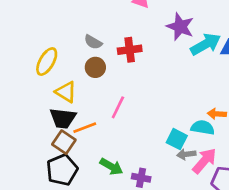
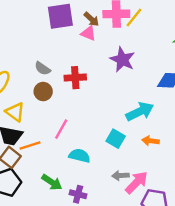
cyan arrow: (206, 44) -> (140, 112), moved
cyan semicircle: (203, 128) -> (80, 156), moved
cyan square: (177, 139) -> (116, 139), moved

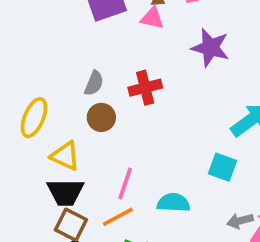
gray semicircle: (43, 68) -> (94, 83), turned -91
pink line: (61, 129) -> (125, 183), moved
orange line: (30, 145) -> (118, 217), moved

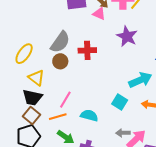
gray semicircle: (94, 83) -> (60, 42), size x1.6

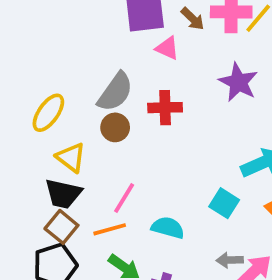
pink triangle: (99, 14) -> (167, 48), moved

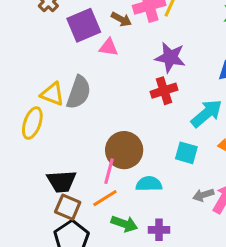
red cross: (165, 108) -> (164, 91), moved
brown circle: (115, 127) -> (124, 150), moved, size x1.6
yellow triangle: (71, 158) -> (52, 94), moved

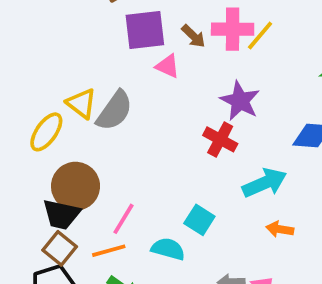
red cross: (164, 91) -> (220, 139), turned 30
brown circle: (124, 150) -> (76, 186), moved
cyan square: (186, 153) -> (199, 220), moved

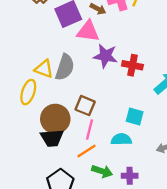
pink triangle: (168, 66) -> (88, 31), size x1.5
purple star: (240, 101) -> (105, 56), moved
brown square: (60, 248) -> (85, 106), moved

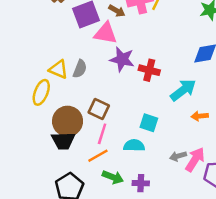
gray semicircle: (65, 67) -> (80, 69), size x0.7

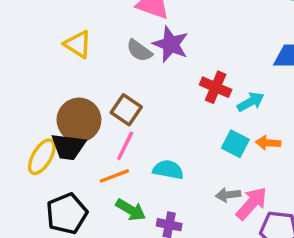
gray semicircle: (80, 69) -> (139, 51), moved, turned 96
red cross: (149, 70) -> (216, 87), moved
cyan arrow: (183, 90) -> (251, 102), size x0.7
yellow ellipse: (41, 92) -> (42, 157), moved
cyan square: (149, 123) -> (235, 144), moved

